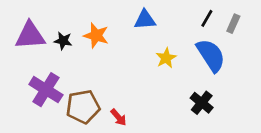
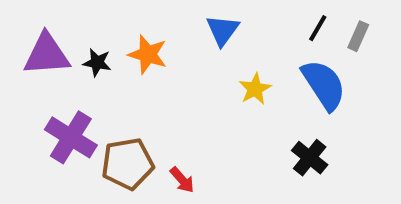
blue triangle: (145, 20) -> (223, 30), turned -50

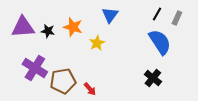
yellow star: (255, 89) -> (97, 43), moved

